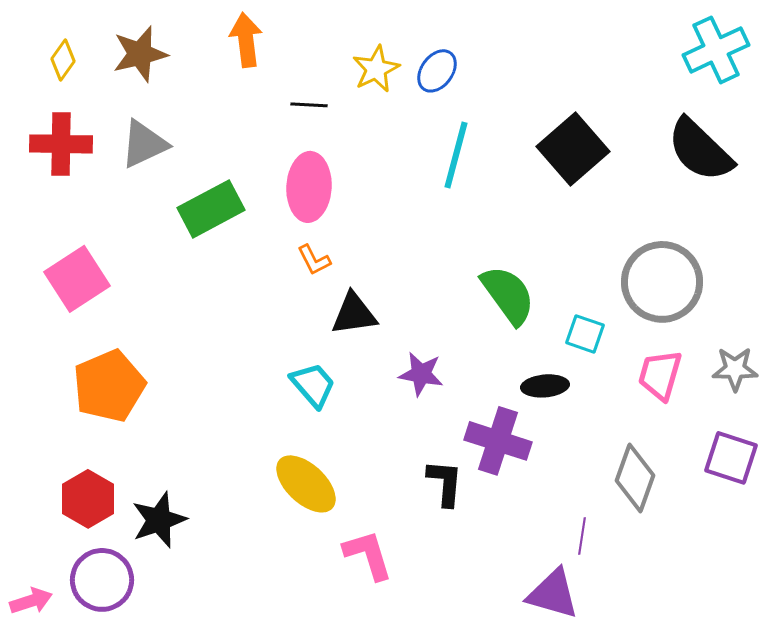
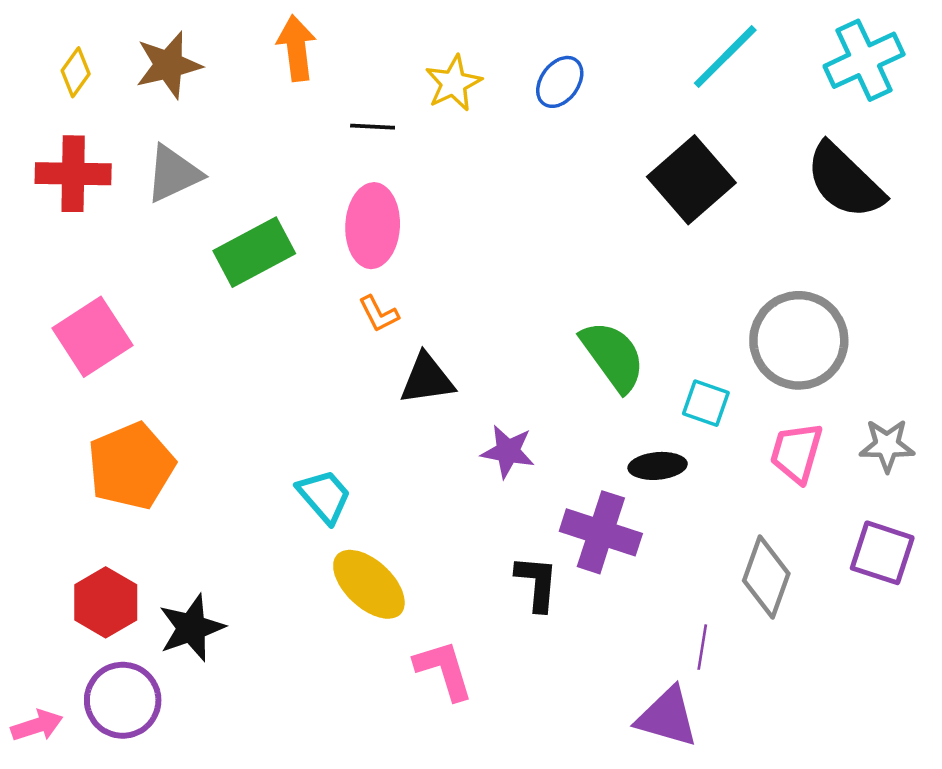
blue ellipse: (437, 71) -> (560, 82), moved
cyan line: (456, 155) -> (725, 57), moved, turned 30
cyan trapezoid: (313, 385) -> (324, 496), moved

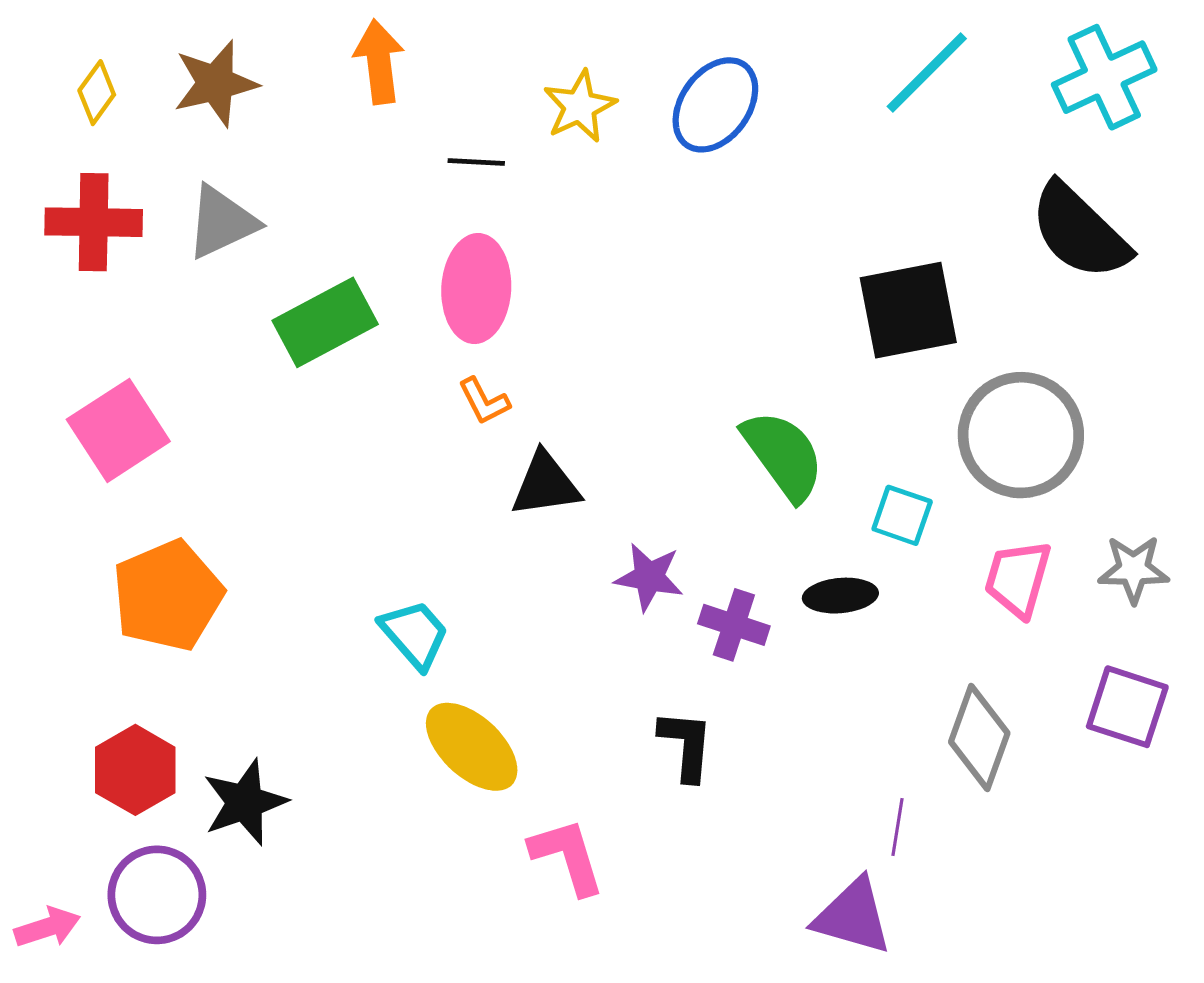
blue ellipse: (560, 82) -> (715, 105), size x1.4
black square: (691, 180) -> (908, 310), moved, turned 30
purple cross: (601, 532) -> (734, 625), moved, size x0.7

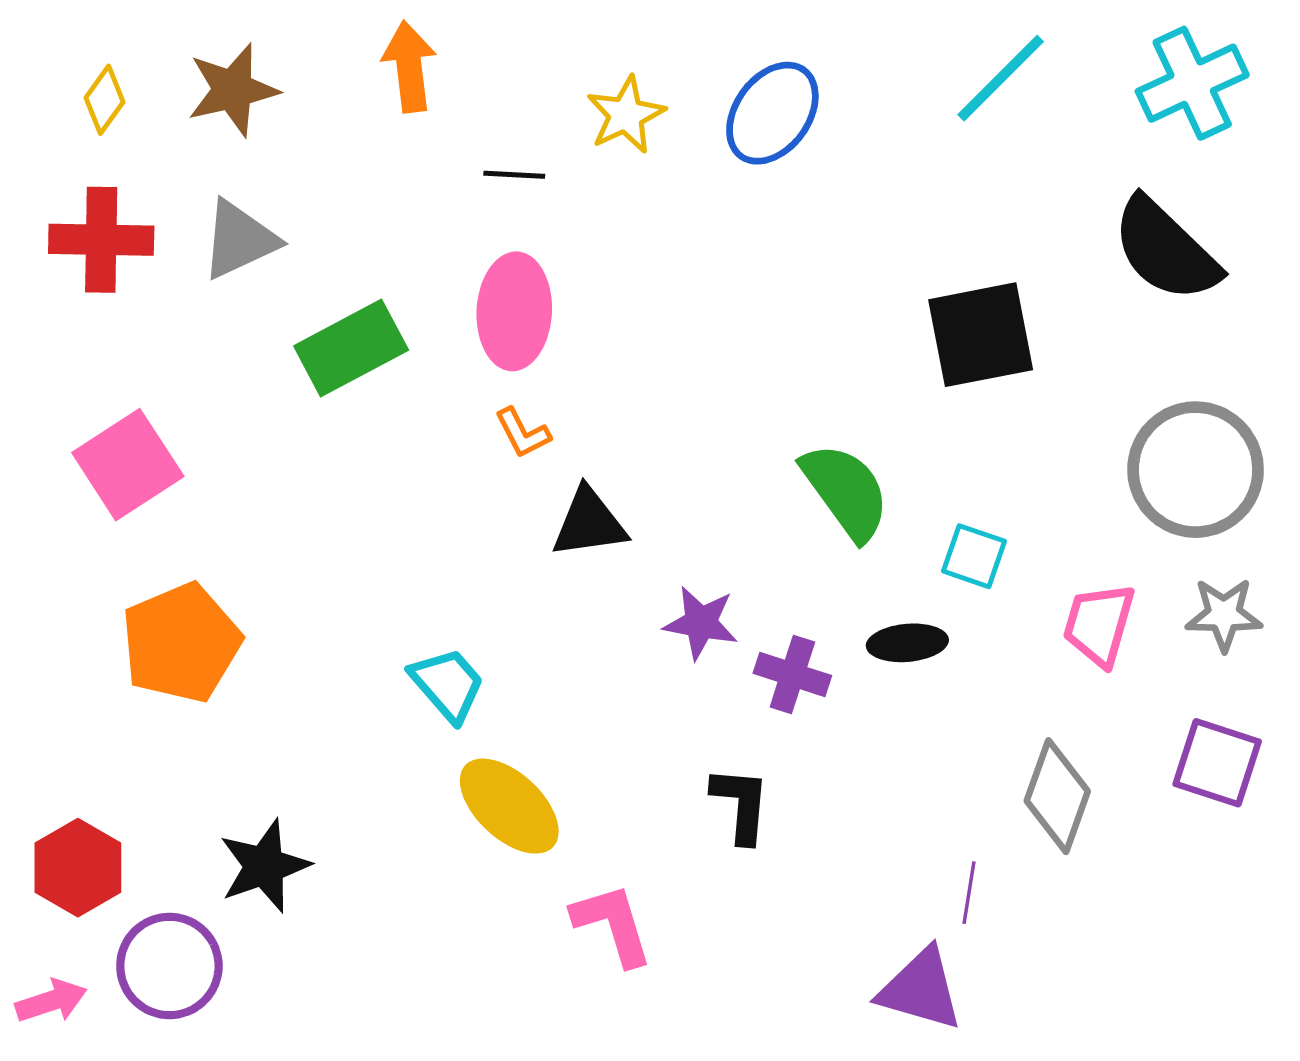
gray circle: (1021, 435) -> (1196, 470), moved
red hexagon: (135, 770) -> (78, 868), moved

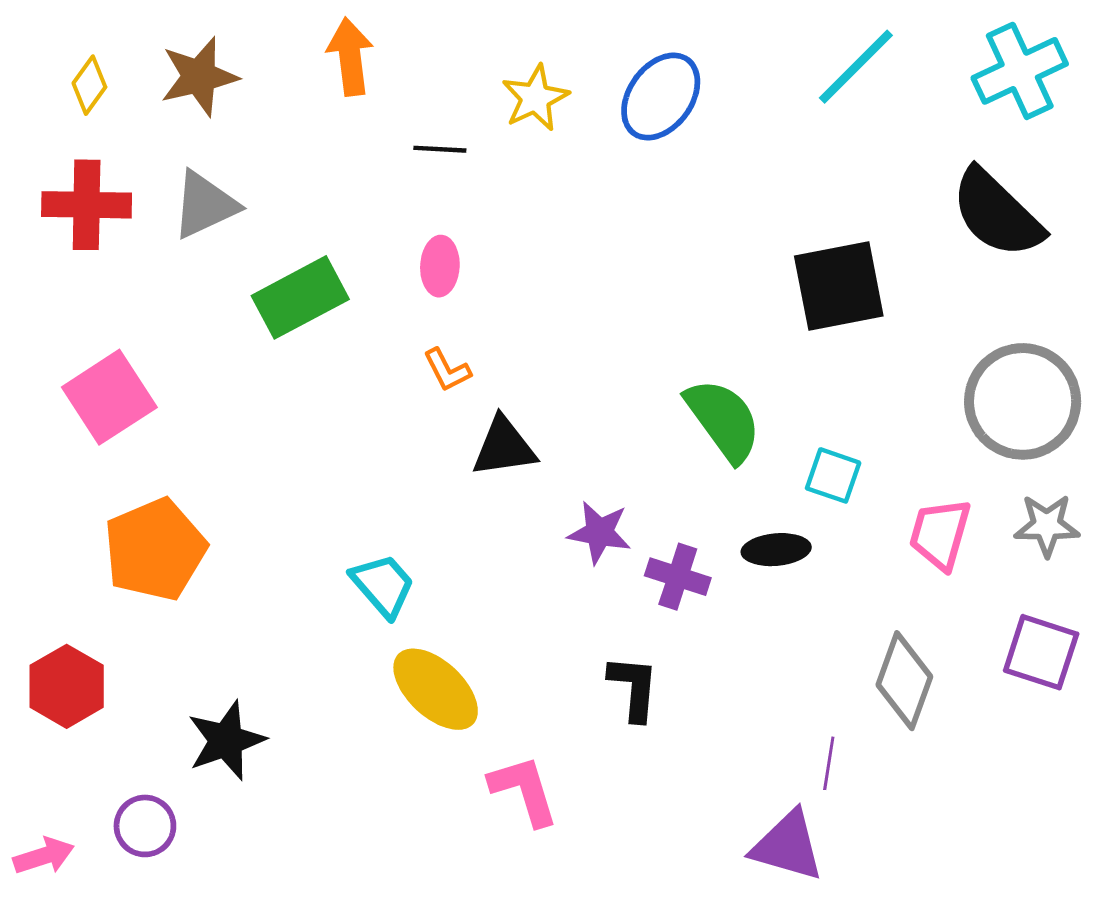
pink ellipse: (514, 311) -> (440, 266), size x0.6
red hexagon: (78, 868) -> (67, 686), moved
purple circle: (169, 966) -> (145, 826), size x0.7

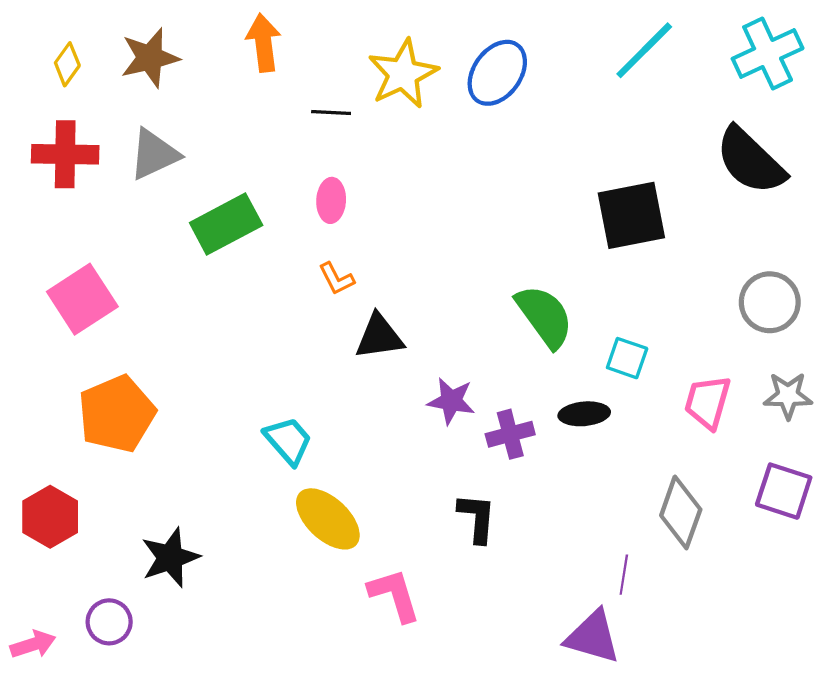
yellow star: (535, 98) -> (403, 74), size x1.4
gray circle: (1023, 401) -> (770, 302), size x0.7
purple cross: (678, 577) -> (510, 434), turned -33

